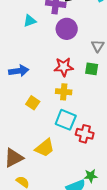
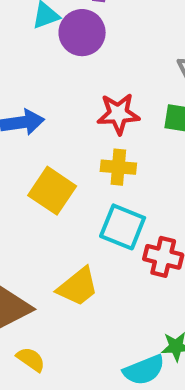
purple circle: (67, 29) -> (82, 33), moved
yellow square: (33, 103) -> (52, 191), size x1.5

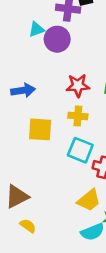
yellow square: (52, 191) -> (40, 129), turned -30
yellow trapezoid: (78, 287) -> (89, 200), moved

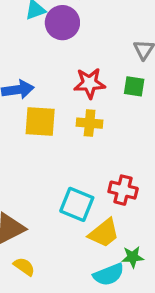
yellow square: (40, 129) -> (40, 121), moved
cyan square: (80, 150) -> (77, 204), moved

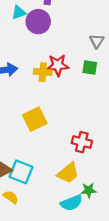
yellow square: (40, 121) -> (35, 119), moved, turned -30
yellow cross: (90, 123) -> (43, 72), moved
cyan square: (77, 204) -> (21, 172), moved

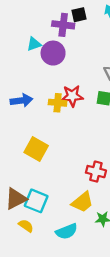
yellow square: (35, 119) -> (36, 149), moved, turned -35
cyan semicircle: (71, 203) -> (67, 231), moved

